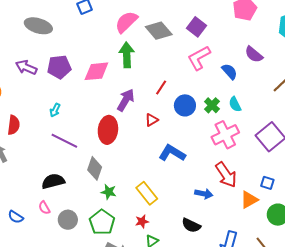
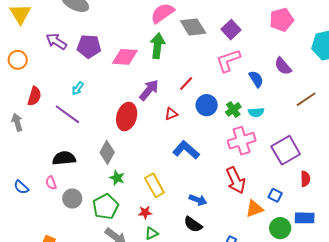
cyan semicircle: (235, 104) -> (256, 112), turned -77
purple line: (64, 141) -> (67, 114), moved
blue arrow: (204, 194) -> (198, 200), moved

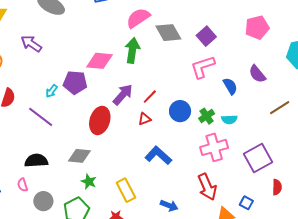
purple pentagon: (89, 46) -> (75, 82), moved
red line: (186, 84) -> (150, 97), moved
gray diamond: (107, 152) -> (79, 156), turned 65

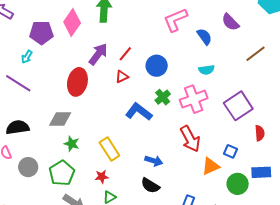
pink diamond: (100, 61) -> (72, 22), turned -56
purple pentagon: (75, 82) -> (41, 33), moved
green cross: (207, 116) -> (163, 97), moved

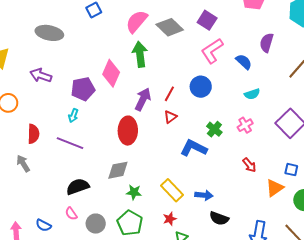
purple semicircle: (230, 22) -> (267, 43), turned 72
blue circle: (157, 66) -> (201, 87), moved
pink cross: (194, 99) -> (245, 125), size x0.6
red arrow: (190, 139) -> (249, 165), size x0.6
blue arrow: (154, 161) -> (204, 195), moved

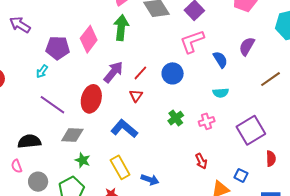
red triangle: (170, 117) -> (136, 96), turned -32
purple line: (70, 143) -> (52, 105), moved
blue L-shape: (194, 148) -> (124, 129), moved

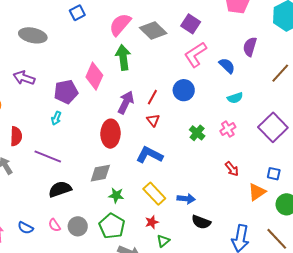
purple line: (52, 105) -> (48, 156), moved
pink semicircle: (17, 166) -> (54, 225), moved

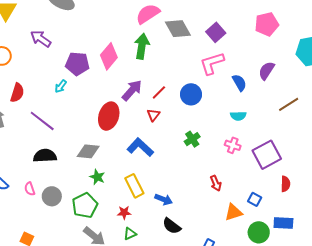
pink cross: (228, 129) -> (233, 145), moved, turned 35

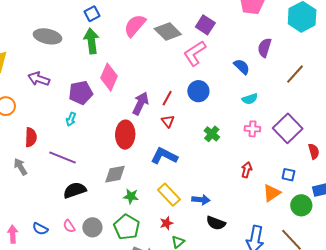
green arrow: (142, 46) -> (91, 41), moved
pink L-shape: (212, 63) -> (195, 53), moved
red arrow: (216, 183) -> (247, 170), turned -126

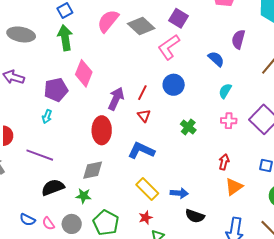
cyan semicircle: (250, 99) -> (225, 91), turned 140
orange triangle: (272, 193) -> (234, 187), moved
green star: (131, 196) -> (83, 196), moved
blue semicircle: (40, 229) -> (27, 220), moved

